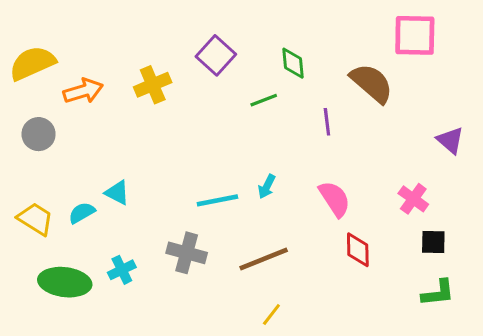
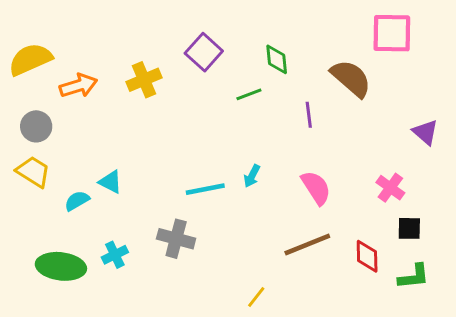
yellow trapezoid: (35, 219) -> (33, 172), moved
red diamond: (358, 250) -> (367, 256), moved
brown line: (264, 259) -> (307, 245), moved

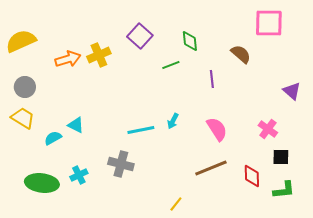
brown semicircle: (351, 78) -> (241, 54), size x0.7
orange arrow: (78, 86) -> (68, 59), moved

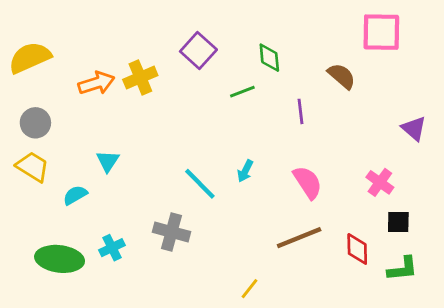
cyan triangle: (76, 125) -> (108, 161), moved, turned 36
cyan line: (141, 130) -> (200, 184), turned 56

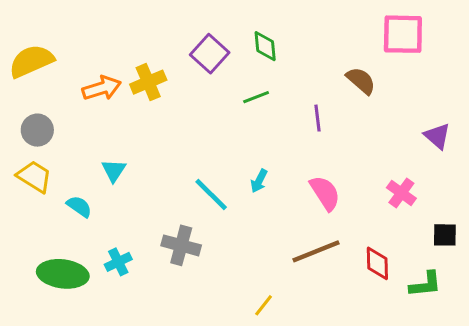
green diamond: (269, 58) -> (265, 46), moved
cyan semicircle: (75, 195) -> (79, 206), turned 65
black square: (398, 222) -> (445, 235), moved

